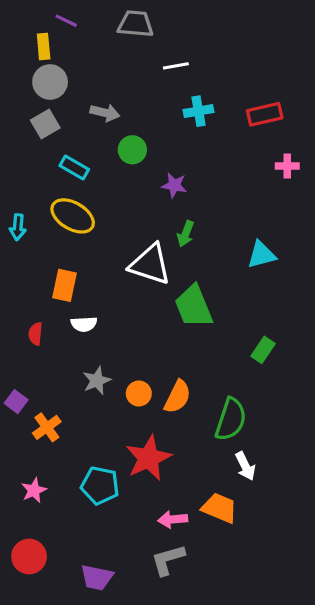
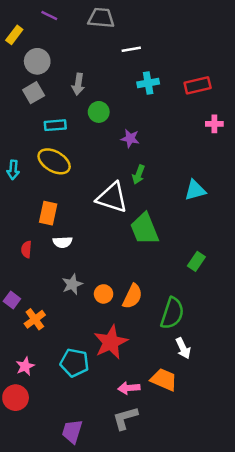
yellow rectangle: (44, 46) -> (14, 35), moved, turned 42
gray arrow: (105, 113) -> (78, 84), turned 85
cyan rectangle: (74, 168) -> (55, 125), turned -35
red circle: (29, 556) -> (16, 398), moved
purple trapezoid: (97, 577) -> (72, 431), turned 95

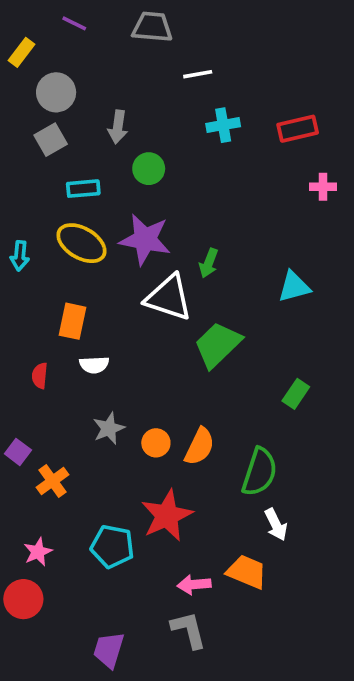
purple star: (130, 138) -> (145, 239), moved, size x1.8
green trapezoid: (145, 229) -> (218, 345), turned 68
gray L-shape: (125, 418) -> (189, 630), turned 92

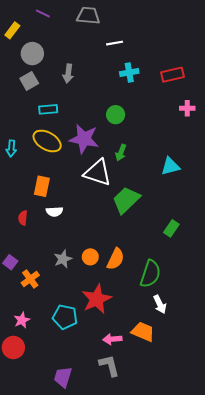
green circle: (149, 169) -> (116, 115), moved
gray star: (109, 428) -> (63, 259), moved

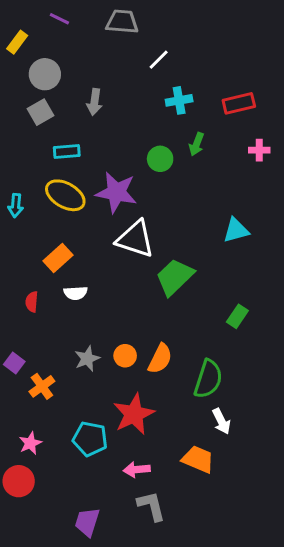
white line: (115, 43) -> (159, 60), turned -35
green arrow: (121, 153) -> (197, 144), moved
orange rectangle: (42, 186) -> (58, 258), turned 36
pink arrow: (112, 339) -> (137, 469), moved

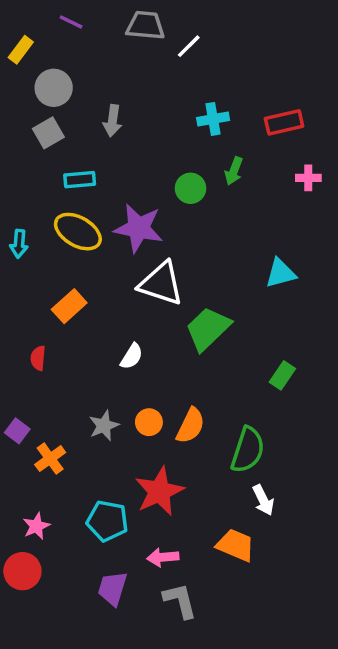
white line: (159, 60) -> (189, 46), moved
white semicircle: (76, 293) -> (132, 356), moved, turned -55
purple trapezoid: (87, 522) -> (113, 588), moved

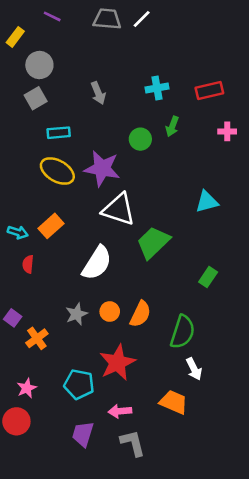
white line: (189, 46) -> (142, 19), moved
gray arrow: (113, 121) -> (98, 93), moved, turned -30
cyan arrow: (19, 244) -> (18, 232), moved, turned -78
white semicircle: (132, 356) -> (97, 263), size x1.8

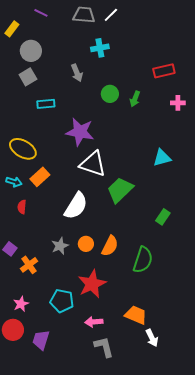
cyan cross: (157, 88) -> (100, 48), moved
green circle: (140, 139) -> (110, 94), moved
yellow ellipse: (57, 171) -> (23, 149), moved
white arrow: (194, 369) -> (152, 338), moved
purple trapezoid: (83, 434) -> (41, 340), moved

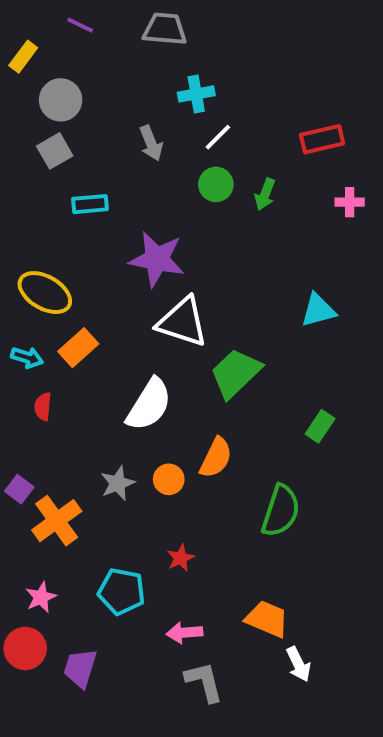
white line: (111, 15) -> (218, 137), moved
orange semicircle: (110, 246) -> (216, 458), moved
orange cross: (29, 265) -> (57, 521), size x1.4
red star: (92, 284) -> (181, 558), size x0.5

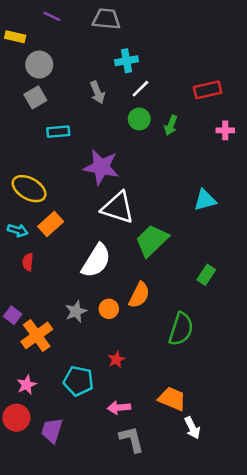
yellow rectangle: (23, 57) -> (15, 37), turned 66

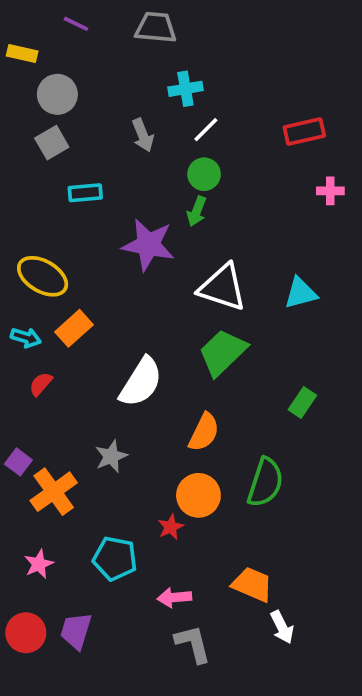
green arrow: (171, 125) -> (197, 211), moved
white triangle: (118, 208) -> (223, 287), moved
red semicircle: (28, 262) -> (41, 384), turned 36
orange circle: (109, 309) -> (198, 495), moved, size x1.5
red circle: (16, 418) -> (26, 633), moved

